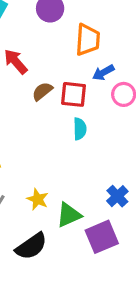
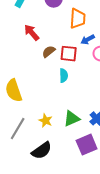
cyan semicircle: (80, 129) -> (64, 76), moved
green triangle: (69, 215) -> (72, 119), moved

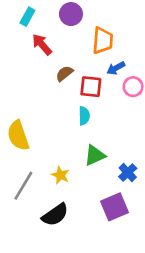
red arrow: (32, 33) -> (42, 44), moved
brown semicircle: (49, 52) -> (64, 73), moved
green triangle: (72, 119) -> (95, 155), moved

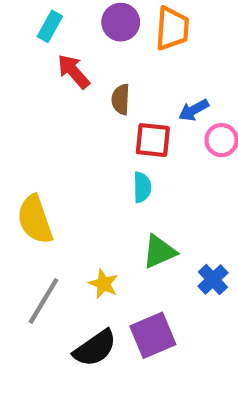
orange trapezoid: (103, 40) -> (172, 29), moved
brown semicircle: (64, 73) -> (121, 99), moved, turned -48
purple square: (115, 207) -> (153, 335), moved

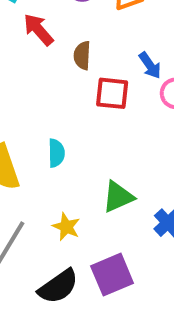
blue arrow: (194, 110) -> (150, 65), turned -96
cyan semicircle: (142, 187) -> (56, 153), moved

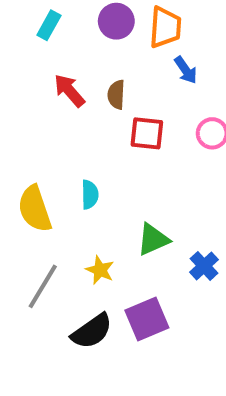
red arrow: (38, 30) -> (69, 91), moved
blue arrow: (150, 65) -> (186, 70), moved

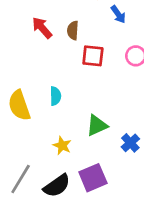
gray line: (43, 286) -> (21, 179), moved

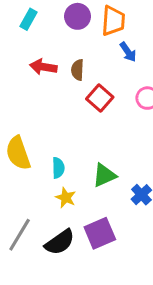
red arrow: (42, 28) -> (43, 67), turned -40
red square: (93, 56) -> (100, 98), turned 35
cyan semicircle: (55, 96) -> (58, 168), moved

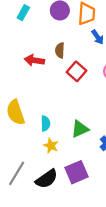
red arrow: (43, 67) -> (34, 60), moved

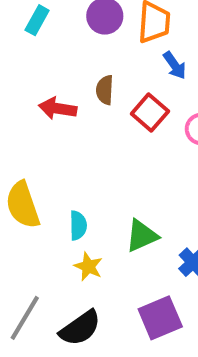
red square: (76, 71) -> (150, 113), moved
purple square: (76, 172) -> (160, 318), moved

